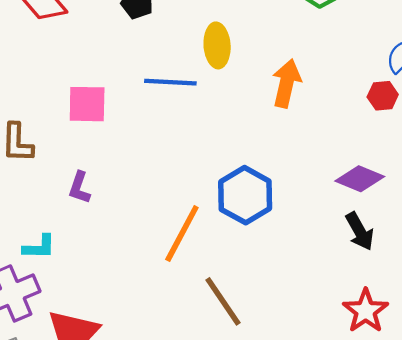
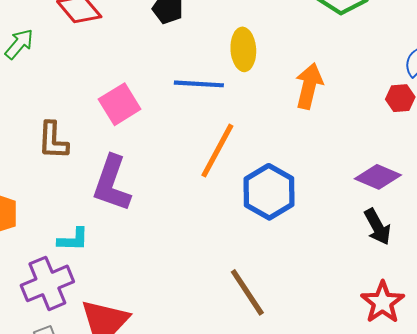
pink square: (87, 104) -> (120, 104), turned -33
purple L-shape: (79, 188) -> (112, 183), size x1.8
orange line: (182, 233) -> (217, 151), moved

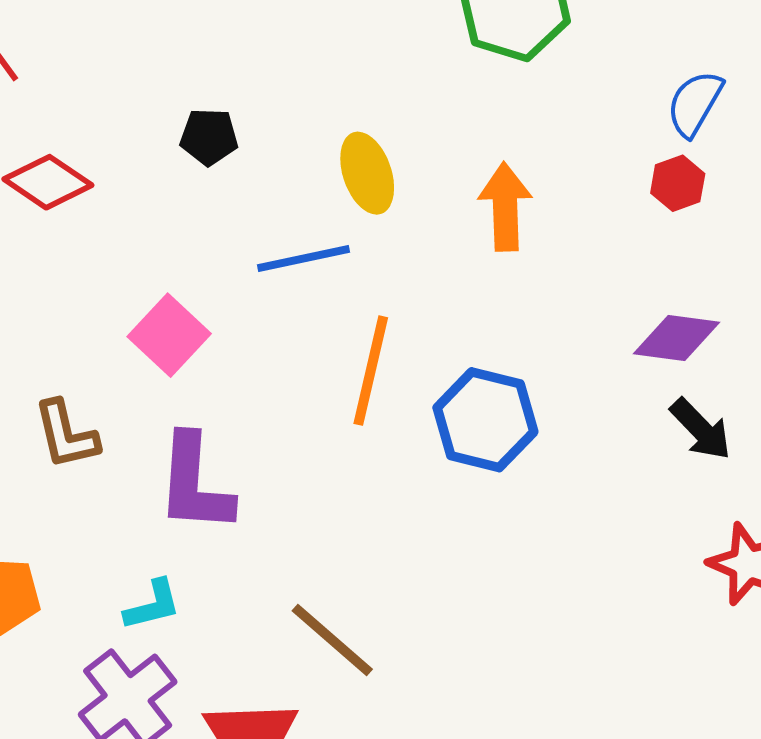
brown line: (247, 292) -> (332, 640), moved

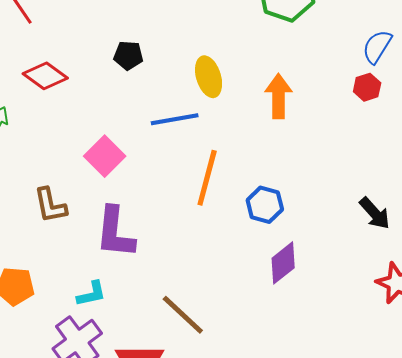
purple diamond: (676, 338) -> (283, 263), moved, turned -48
blue hexagon: (485, 420) -> (265, 205), size x0.7

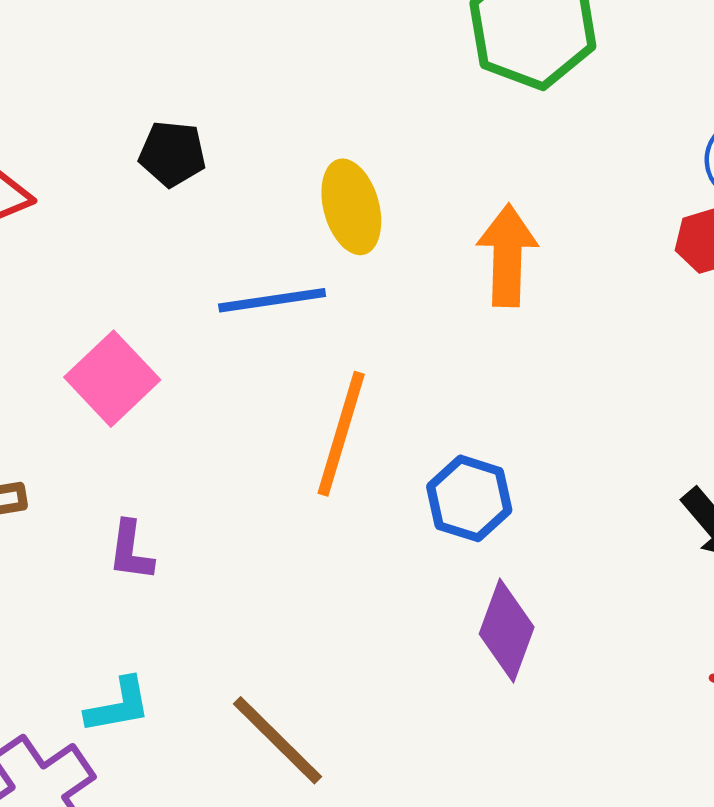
purple L-shape: (115, 232) -> (131, 551), size x0.5
purple diamond: (283, 263) -> (507, 630), turned -33
cyan L-shape: (91, 294) -> (118, 706), moved

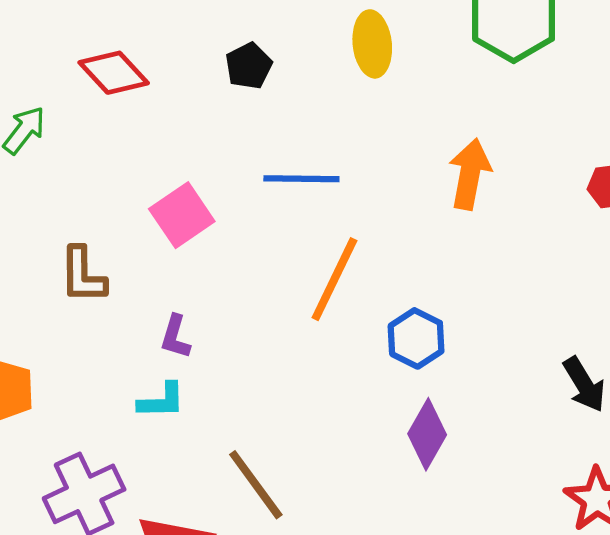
black pentagon: (172, 154) -> (249, 66), turned 30
yellow ellipse: (351, 207) -> (372, 44), moved
cyan L-shape: (118, 706) -> (162, 401), moved

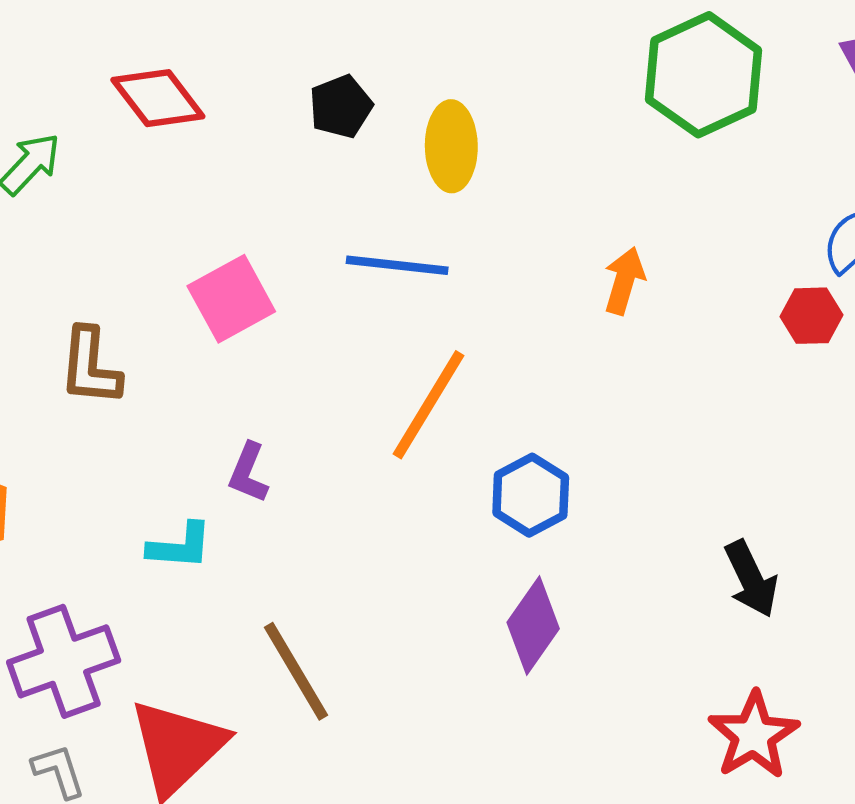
yellow ellipse: (372, 44) -> (451, 146), moved
orange arrow: (470, 174) -> (624, 281), size x0.7
purple L-shape: (175, 337) -> (248, 473), moved

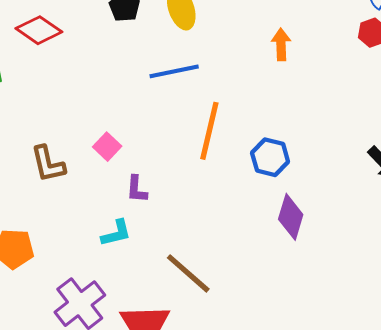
pink square: (231, 299) -> (107, 147), moved, size x0.7

